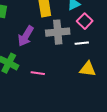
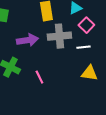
purple arrow: (26, 36) -> (27, 40), turned -130
pink line: (38, 73) -> (39, 77), turned 56

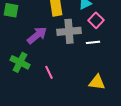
purple arrow: (27, 40) -> (37, 35), turned -30
yellow triangle: (89, 73) -> (97, 82), moved

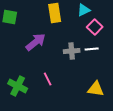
gray cross: (69, 31) -> (72, 51), moved, size x0.7
green cross: (20, 62) -> (18, 86), moved

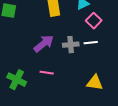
purple arrow: (36, 42) -> (44, 44), moved
pink line: (48, 79) -> (47, 73), turned -56

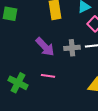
purple arrow: (44, 44) -> (45, 47), turned 85

